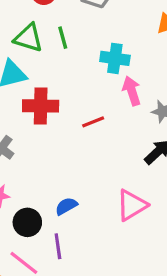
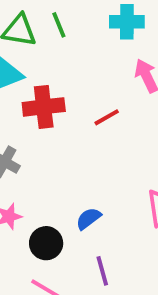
cyan cross: (115, 58) -> (127, 22), moved
purple line: (58, 246) -> (102, 271), moved

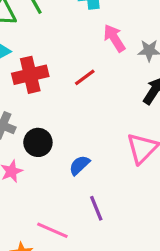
black circle: (46, 243) -> (38, 142), moved

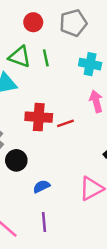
red cross: (30, 75) -> (39, 117), moved

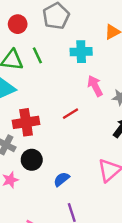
red cross: (39, 117) -> (26, 122), moved

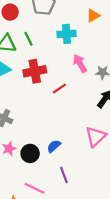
red cross: (26, 122) -> (35, 71), moved
black circle: (32, 160) -> (30, 153), moved

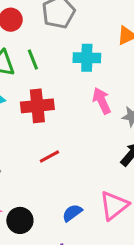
red line: (59, 89) -> (49, 156), moved
blue semicircle: (54, 146) -> (72, 213), moved

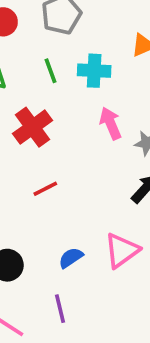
green line: (33, 59) -> (51, 71), moved
red cross: (37, 106) -> (32, 127), turned -32

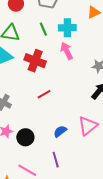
pink arrow: (111, 123) -> (67, 51), moved
red cross: (32, 127) -> (35, 61), turned -30

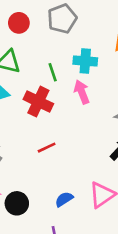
green line: (43, 29) -> (53, 72), moved

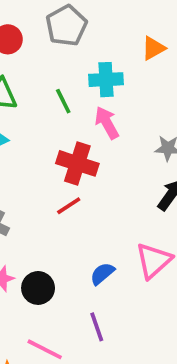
red cross: (38, 102) -> (77, 163), moved

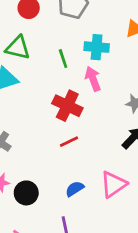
red line: (69, 206) -> (69, 142), moved

